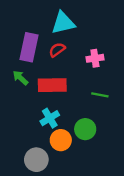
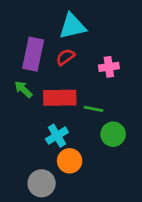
green line: (100, 95) -> (93, 109), moved
green circle: (85, 129) -> (113, 134), moved

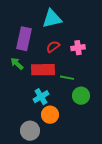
red semicircle: (65, 57) -> (53, 47), moved

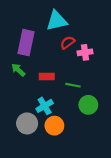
red semicircle: (53, 47) -> (68, 43), moved
red rectangle: (43, 70) -> (47, 76), size x0.6
gray circle: (30, 131) -> (27, 123), moved

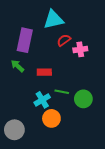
green line: (73, 85) -> (62, 92), moved
gray circle: (27, 123) -> (14, 130), moved

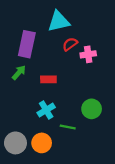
green arrow: (17, 66) -> (19, 73), turned 88
green line: (62, 92) -> (68, 127), moved
orange circle: (51, 118) -> (42, 143), moved

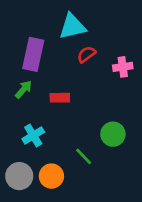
pink cross: (88, 54) -> (123, 67), moved
cyan cross: (46, 110) -> (33, 135), moved
green line: (68, 127) -> (84, 156), turned 35

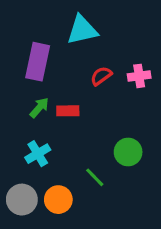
red semicircle: (86, 54) -> (101, 76), moved
green arrow: (23, 89) -> (39, 108), moved

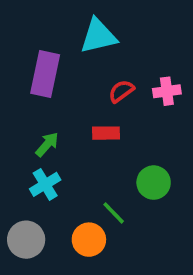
green arrow: (39, 108) -> (47, 144), moved
red rectangle: (68, 111) -> (106, 133), moved
orange circle: (58, 200) -> (89, 240), moved

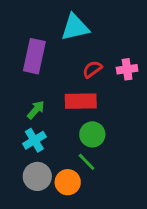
red rectangle: (106, 133) -> (81, 101), size x1.5
green circle: (154, 183) -> (92, 134), moved
gray circle: (26, 240) -> (37, 176), moved

